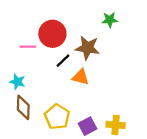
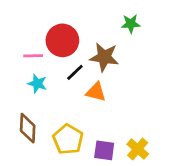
cyan star: (17, 82) -> (37, 84), moved
yellow cross: (116, 125) -> (138, 149), turned 36
purple square: (88, 126) -> (104, 150), turned 36

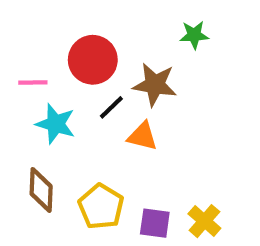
pink line: (33, 56) -> (33, 83), moved
cyan star: (37, 84) -> (56, 124), size x1.4

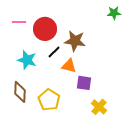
green star: (194, 35) -> (114, 13), moved
pink line: (33, 83) -> (19, 22), moved
purple square: (155, 223) -> (84, 83), moved

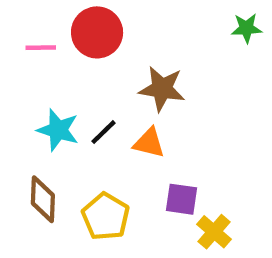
red circle: (45, 29) -> (97, 32), moved
black line: (54, 52) -> (104, 132), moved
purple square: (84, 83) -> (181, 199), moved

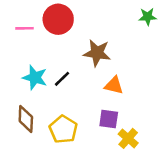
orange triangle: (149, 143) -> (114, 85), moved

